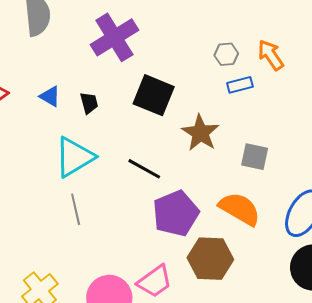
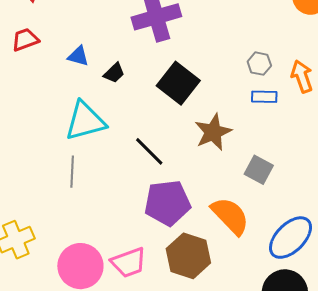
blue triangle: (50, 96) -> (78, 56), turned -30
black trapezoid: (89, 103) -> (114, 73), turned 45

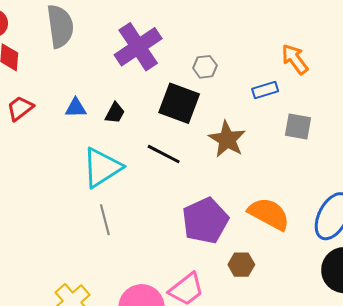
gray hexagon: (259, 64) -> (205, 67), moved
black line: (149, 151) -> (164, 154), moved
gray square: (259, 170) -> (298, 126), moved
brown hexagon: (188, 256) -> (241, 265), size x0.6

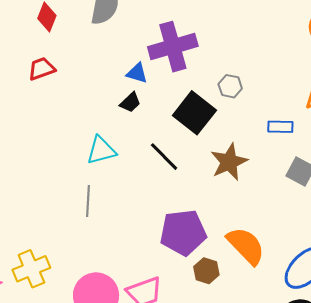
blue triangle: (76, 108) -> (137, 73), moved
cyan triangle: (102, 168) -> (101, 150), size x0.7
brown hexagon: (241, 265) -> (206, 271), moved

